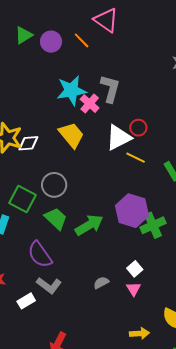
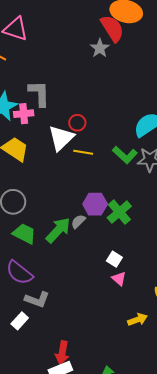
pink cross: (90, 104) -> (24, 114), turned -30
purple hexagon: (132, 211) -> (95, 204), size x0.7
gray semicircle: (101, 283) -> (78, 221), moved

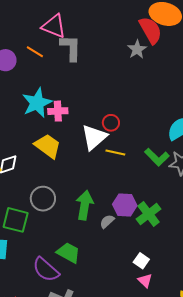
gray L-shape: (39, 93) -> (71, 48), moved
green arrow: (58, 230) -> (85, 205), moved, turned -36
green trapezoid: (24, 234) -> (68, 253), moved

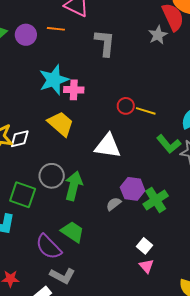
gray L-shape: (71, 48) -> (105, 43), moved
orange line: (35, 52) -> (56, 29), turned -30
white triangle: (94, 137) -> (108, 146), moved, turned 44
yellow line: (115, 153) -> (146, 111), moved
green arrow: (85, 205) -> (74, 186), moved

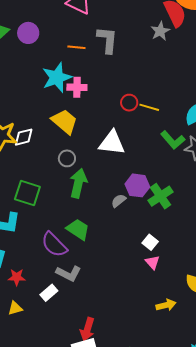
orange line: (56, 29) -> (76, 47), moved
gray circle: (52, 176) -> (67, 158), moved, size x0.7

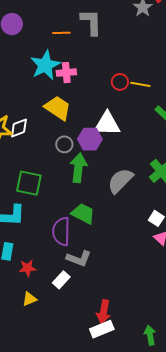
purple hexagon: (137, 185) -> (90, 139), moved
gray semicircle: (119, 201) -> (120, 181), size x1.8
purple semicircle: (54, 245) -> (61, 231), turned 52

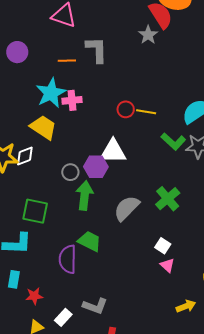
yellow trapezoid: (58, 108) -> (43, 127), moved
gray L-shape: (79, 258) -> (95, 306), moved
white rectangle: (61, 280) -> (63, 317), moved

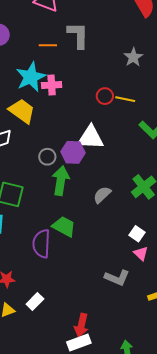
gray star: (148, 35) -> (133, 57), moved
gray semicircle: (127, 208) -> (102, 195), size x0.7
gray L-shape: (95, 306) -> (117, 278), moved

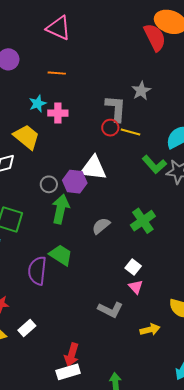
gray L-shape: (78, 35) -> (116, 108), moved
cyan star: (31, 77) -> (38, 104), size x0.6

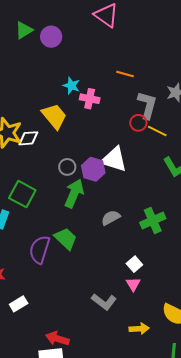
orange line: (57, 73) -> (125, 74), moved
cyan star: (38, 104) -> (71, 86), turned 30
red arrow: (72, 355) -> (57, 339), turned 80

